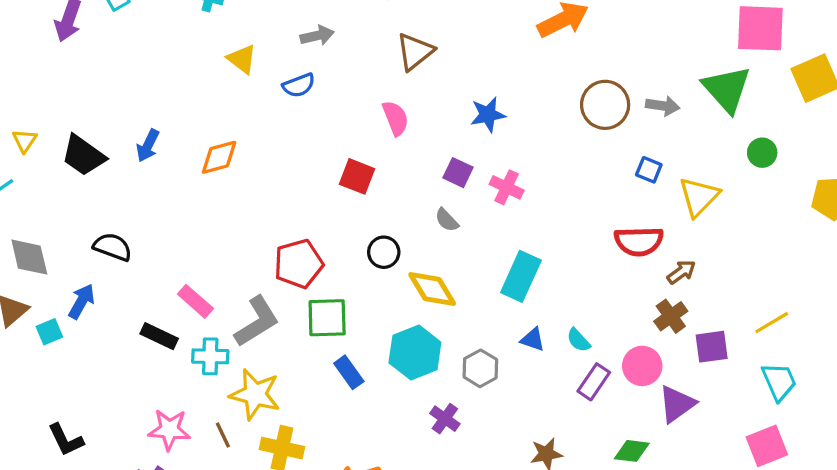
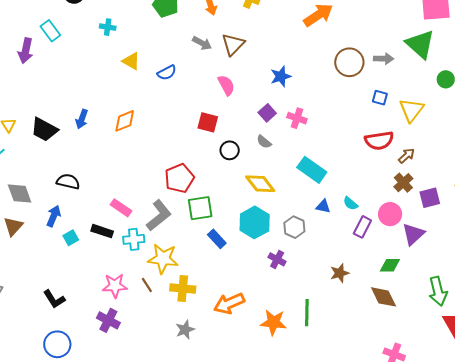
gray arrow: (317, 36) -> (202, 43), moved, turned 48
purple square: (458, 173) -> (267, 113), turned 30
black circle: (384, 252) -> (230, 150), moved
cyan rectangle: (521, 276) -> (312, 170), turned -72
cyan square: (49, 332) -> (71, 238), moved

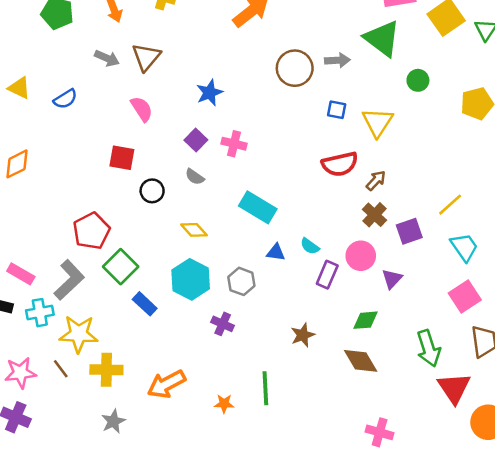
yellow diamond: (260, 184) -> (194, 230), size x0.7
green square: (200, 208) -> (121, 267), turned -32
purple triangle: (413, 234) -> (392, 279), size x0.7
orange star: (273, 322) -> (224, 404), size x0.6

